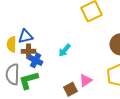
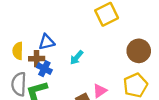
blue triangle: (26, 36) -> (47, 42), moved

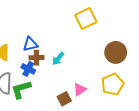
brown cross: (37, 59) -> (36, 58), moved

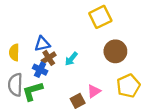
brown circle: (116, 52) -> (115, 51), moved
brown cross: (36, 58) -> (49, 58), turned -32

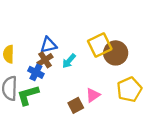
yellow square: (100, 17) -> (100, 45), moved
blue triangle: (42, 44) -> (48, 45), moved

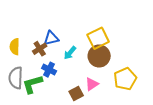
brown circle: (116, 53) -> (99, 56), moved
brown cross: (45, 60) -> (40, 49), moved
blue cross: (36, 72) -> (49, 70), moved

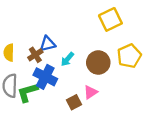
yellow square: (98, 38) -> (110, 19), moved
blue cross: (49, 70) -> (45, 77), size x1.5
yellow pentagon: (125, 79) -> (129, 56), moved

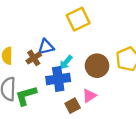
yellow square: (110, 19) -> (78, 19), moved
blue cross: (45, 77) -> (58, 79), moved, turned -35

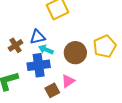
blue triangle: (46, 47) -> (38, 37), moved
cyan arrow: (66, 62) -> (46, 50), turned 72

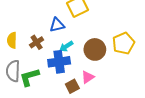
blue triangle: (38, 37) -> (57, 25), moved
cyan arrow: (46, 50) -> (66, 46), turned -56

